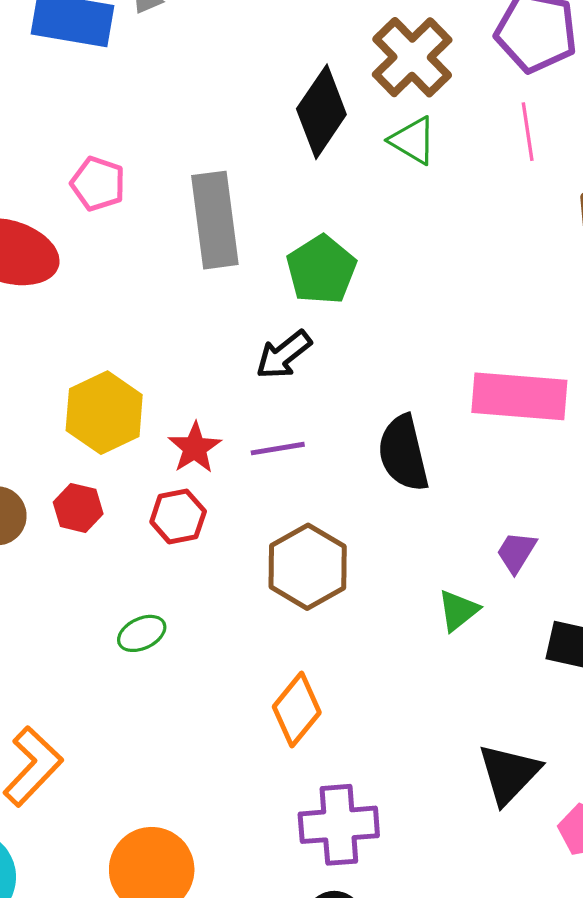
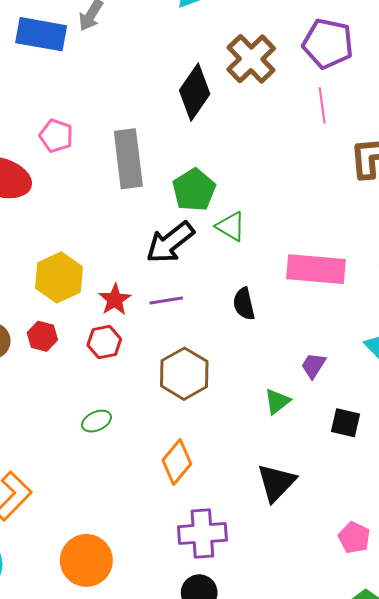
green triangle: (413, 140) -> (231, 226), moved
black arrow: (284, 355) -> (170, 242), size x1.4
black semicircle: (403, 453) -> (244, 304), size x0.7
green ellipse: (142, 633) -> (97, 421), moved
black triangle: (509, 774) -> (276, 483), moved

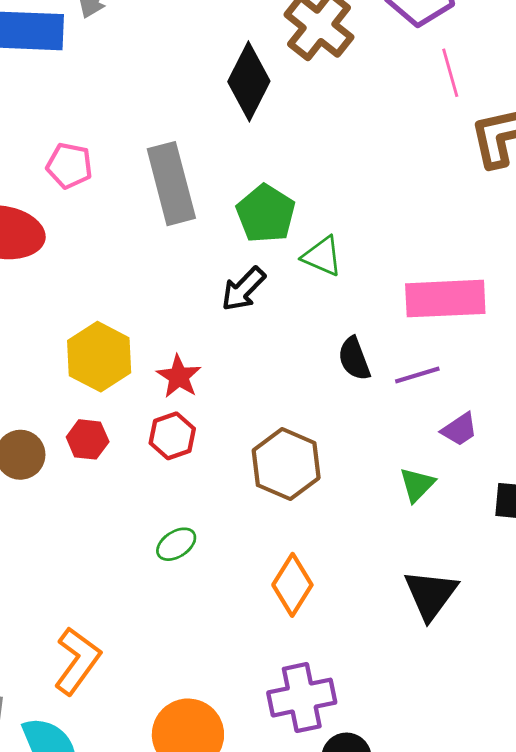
pink line: (322, 105) -> (450, 73), moved
black arrow: (170, 242) -> (243, 289), size x0.7
purple line: (166, 300) -> (417, 375), moved
purple trapezoid: (313, 366) -> (459, 429), turned -148
purple cross: (202, 533) -> (302, 698), moved

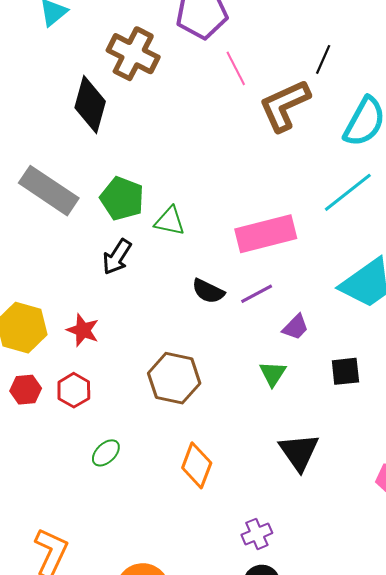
gray rectangle: (171, 184) -> (49, 191), turned -30
black semicircle: (354, 359) -> (208, 291), turned -32
red hexagon: (172, 436) -> (74, 390), moved
purple cross: (302, 698) -> (257, 534), moved, size x0.6

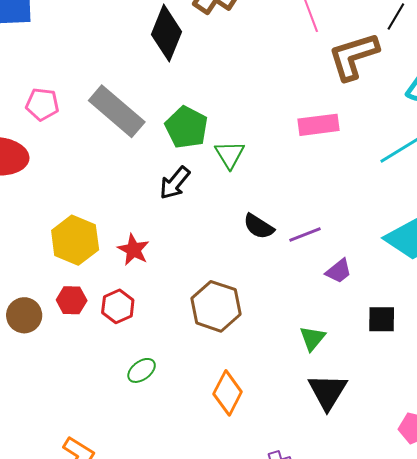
green triangle: (170, 221) -> (230, 155), turned 40
pink rectangle: (266, 234) -> (318, 125), moved, size x0.7
green triangle: (273, 374) -> (312, 338), moved

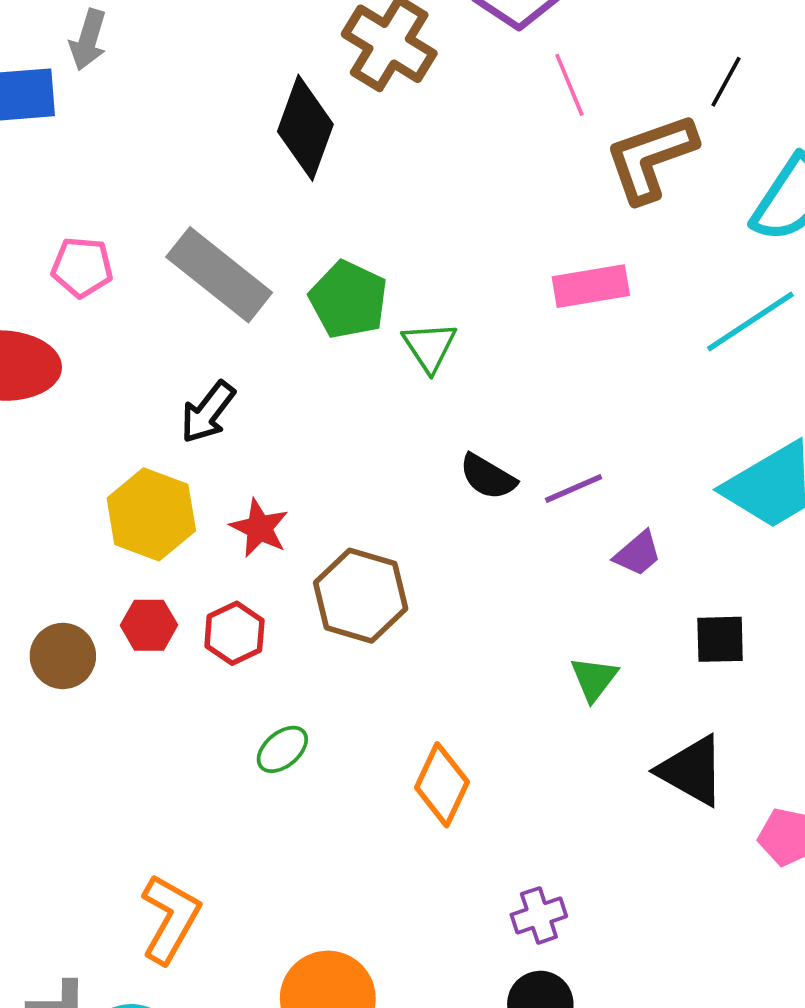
black arrow: (175, 183) -> (208, 412), moved
brown hexagon: (216, 306) -> (361, 596), moved
black triangle: (328, 392) -> (692, 771), moved, turned -30

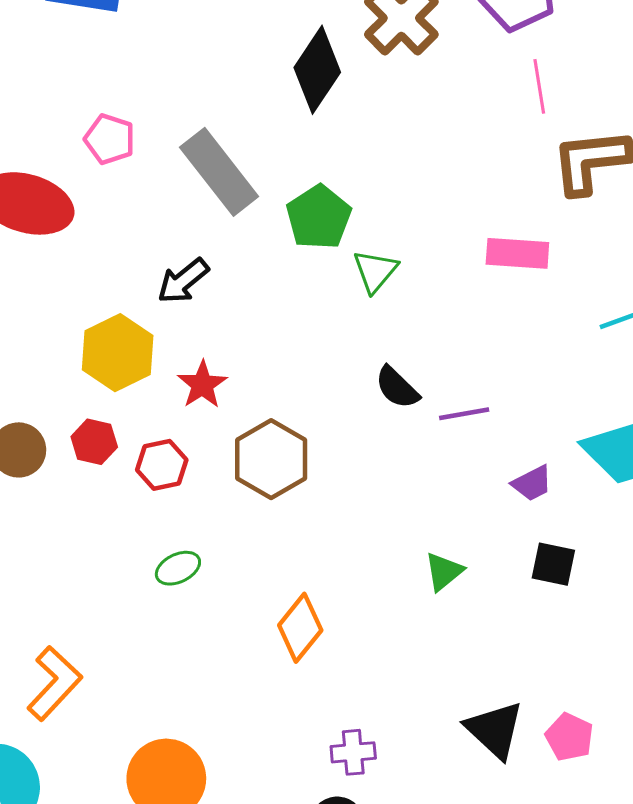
purple trapezoid: (638, 554) -> (532, 483), moved
black triangle: (692, 771) -> (495, 730), moved

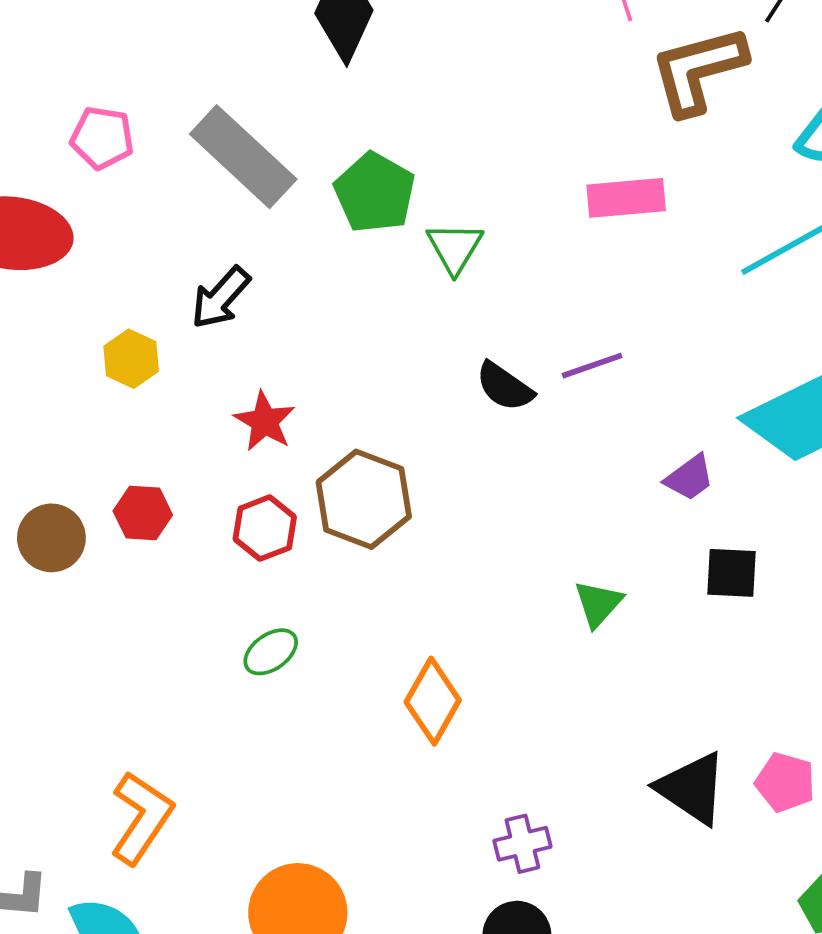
yellow hexagon: (118, 353) -> (131, 359), moved, size x0.6
purple line: (464, 414) -> (592, 366), moved
red hexagon: (162, 465) -> (265, 528), moved

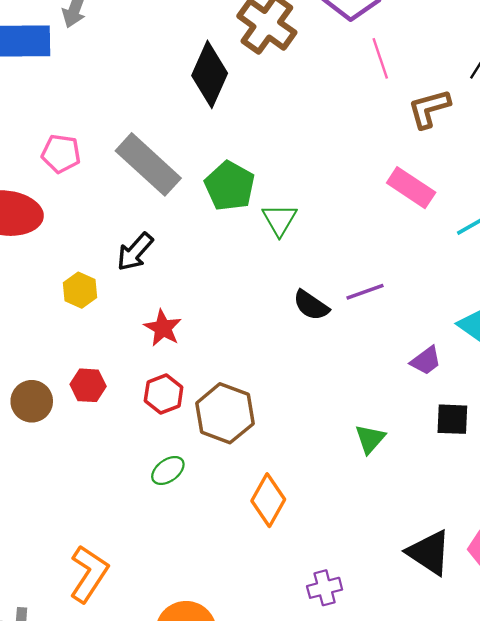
brown L-shape: (698, 70) -> (429, 109), size x0.7
pink rectangle: (626, 198) -> (411, 188), moved, turned 39
brown hexagon: (364, 499) -> (225, 413), moved

